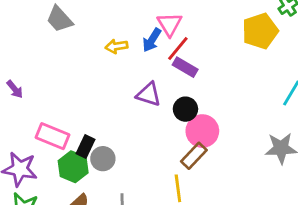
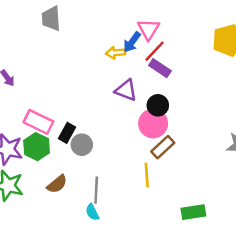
gray trapezoid: (59, 19) -> (51, 19), turned 35
yellow arrow: (117, 46) -> (116, 53), moved
pink circle: (202, 131) -> (153, 123), moved
green hexagon: (73, 167) -> (37, 147), moved

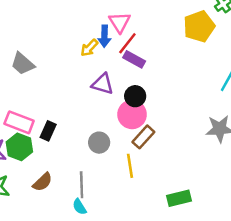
gray trapezoid: (51, 19) -> (23, 64), moved, turned -40
blue arrow: (132, 42) -> (104, 36), turned -30
yellow arrow: (116, 53) -> (89, 48), turned -36
gray circle: (82, 145) -> (99, 143), moved

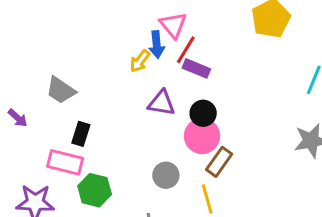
black rectangle: (48, 131) -> (81, 134), moved
green hexagon: (19, 147) -> (95, 190), moved

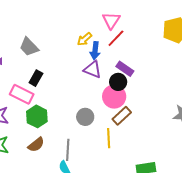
blue arrow: (157, 45) -> (95, 51), moved
purple rectangle: (196, 68) -> (125, 69), moved

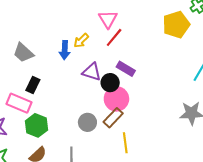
blue arrow: (95, 51) -> (65, 50), moved
black circle: (118, 82) -> (110, 83), moved
brown rectangle: (122, 116) -> (113, 118), moved
yellow line: (109, 138) -> (125, 143), moved

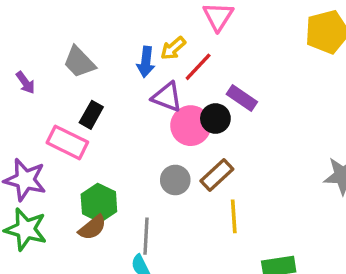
red line: (114, 37) -> (198, 67), moved
purple triangle: (92, 72) -> (167, 97), moved
pink circle: (116, 99) -> (191, 126), moved
green hexagon: (37, 125) -> (99, 203), moved

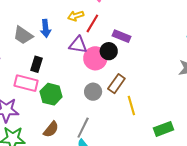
yellow arrow: (173, 48) -> (76, 16), turned 35
blue arrow: (146, 62) -> (46, 28), moved
green hexagon: (99, 203) -> (51, 94), moved
gray line: (146, 236) -> (83, 128), turned 35

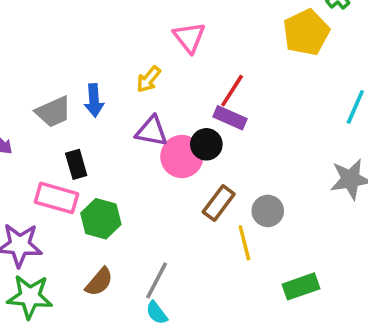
yellow arrow: (76, 16) -> (149, 79), turned -35
red line: (92, 23) -> (232, 91), moved
gray trapezoid: (23, 35) -> (53, 112), turned -60
black rectangle: (37, 64) -> (76, 164), turned -35
gray circle: (93, 92) -> (268, 211), moved

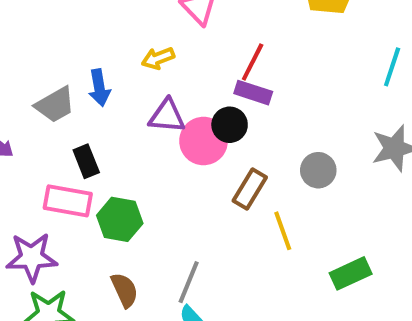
yellow arrow: (149, 79) -> (158, 58), turned 36
gray circle: (268, 211) -> (318, 170), moved
brown semicircle: (99, 282) -> (125, 290), turned -60

